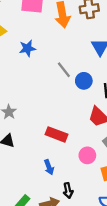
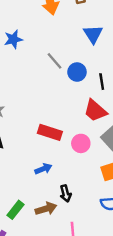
pink circle: (87, 155) -> (81, 143), moved
blue arrow: (49, 167) -> (43, 169), turned -88

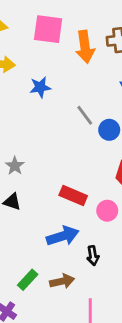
blue arrow: (43, 169) -> (63, 236), size x1.6
black arrow: (66, 193) -> (93, 256), moved

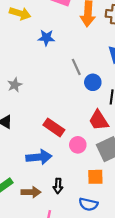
gray star: (15, 166) -> (15, 85), moved
black arrow: (93, 256) -> (58, 186), moved

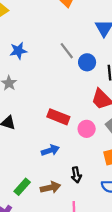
blue star: (46, 38) -> (18, 51), moved
blue arrow: (39, 157) -> (50, 150), size x0.7

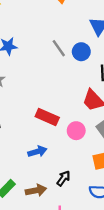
blue circle: (87, 62) -> (81, 52), moved
black arrow: (76, 175) -> (63, 178), turned -136

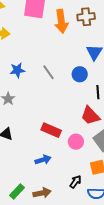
gray line: (59, 48) -> (49, 72), moved
black arrow: (63, 178) -> (75, 182), moved

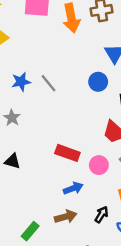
gray line: (49, 72) -> (49, 83), moved
blue arrow: (43, 160) -> (73, 188), moved
brown arrow: (42, 193) -> (66, 217), moved

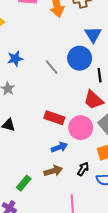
blue circle: (98, 82) -> (80, 58), size x1.5
gray line: (49, 83) -> (52, 67), moved
pink circle: (99, 165) -> (81, 128), size x1.5

